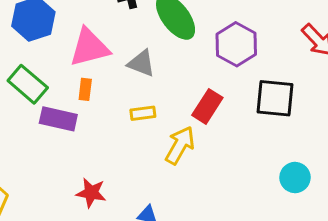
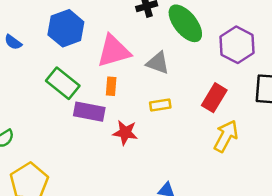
yellow arrow: (180, 145) -> (226, 136), moved
red star: (91, 193) -> (125, 133), moved

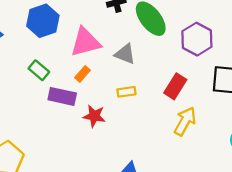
green rectangle: (63, 83) -> (39, 70), size x0.7
orange rectangle: (111, 86) -> (82, 74), turned 35

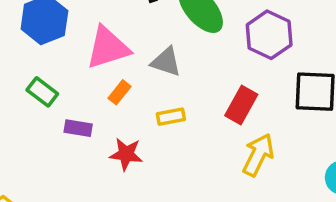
orange rectangle: (82, 74) -> (120, 92), moved
purple rectangle: (62, 96) -> (78, 128), size x0.7

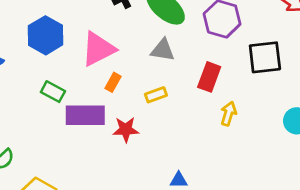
gray triangle: (166, 62) -> (163, 50), moved
purple rectangle: (78, 128) -> (85, 115), size x1.8
yellow arrow: (258, 155) -> (229, 114), size x0.7

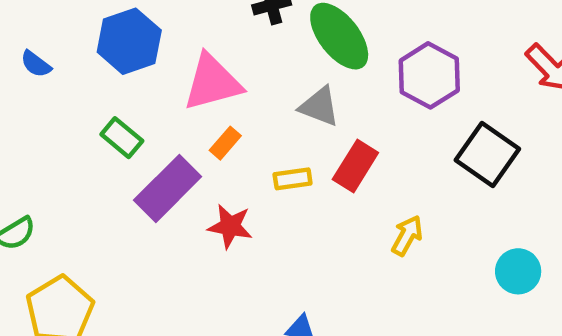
black square: (265, 57) -> (487, 154), turned 30
red rectangle: (209, 77) -> (355, 166), moved
purple rectangle: (85, 115) -> (168, 188), turned -57

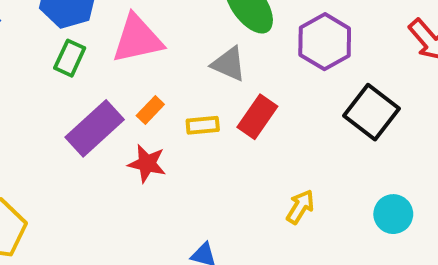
green rectangle: (122, 138) -> (70, 58), moved, turned 72
orange rectangle: (225, 143) -> (150, 110), moved
yellow arrow: (407, 236) -> (300, 207), moved

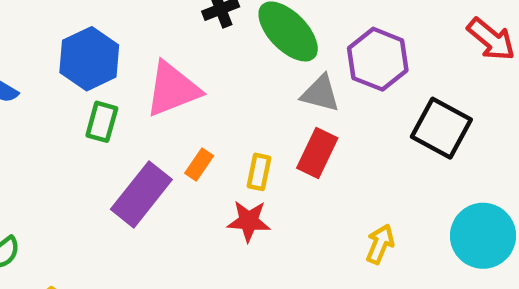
gray triangle: (229, 64) -> (320, 93), moved
yellow rectangle: (203, 125) -> (259, 172), turned -64
red star: (147, 164) -> (249, 221), moved
cyan circle: (393, 214) -> (483, 236), size x1.5

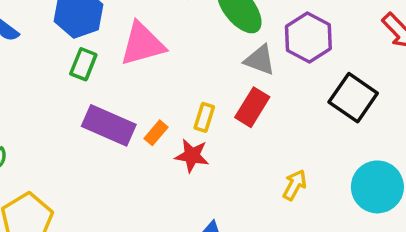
orange rectangle: (199, 165) -> (156, 133), moved
purple rectangle: (141, 194) -> (109, 125), turned 69

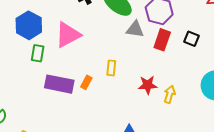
black square: (353, 98) -> (191, 39), size x0.6
red rectangle: (252, 107) -> (162, 40), moved
red star: (192, 156) -> (148, 85), moved

